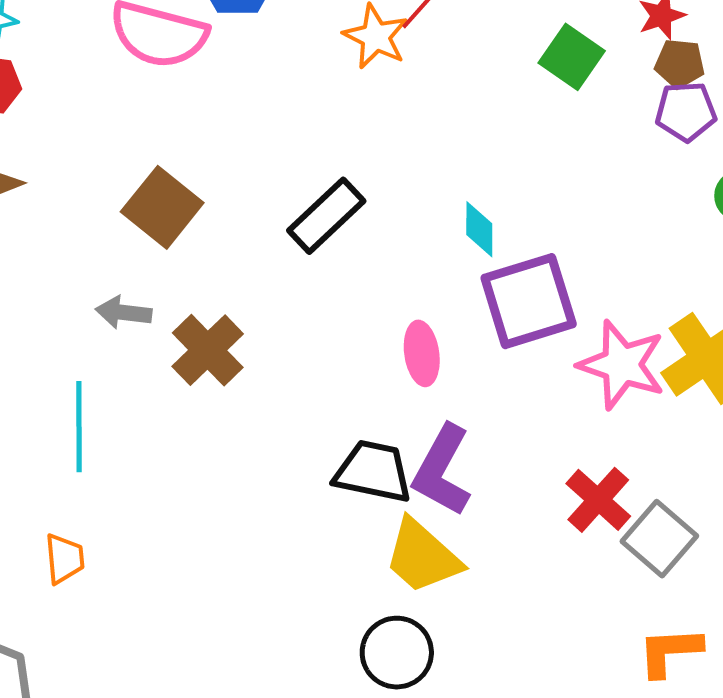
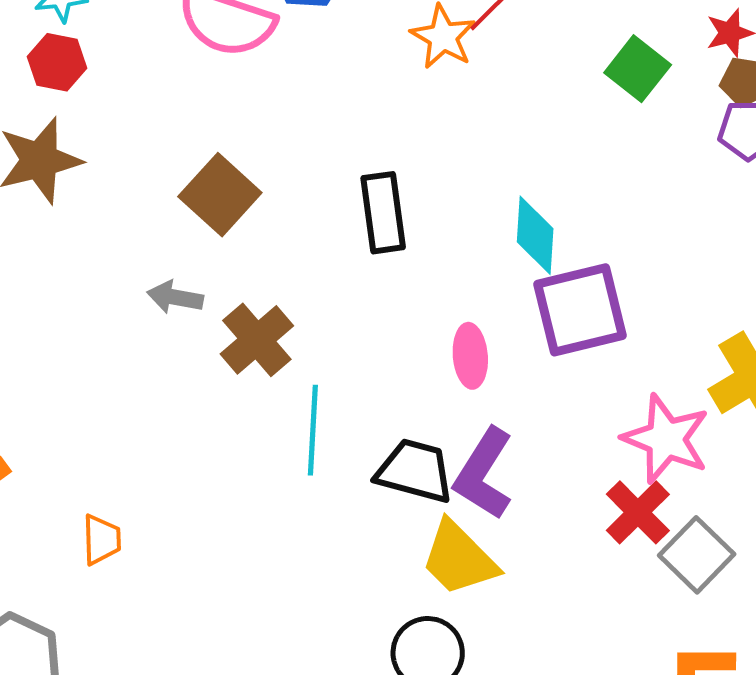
black rectangle: (326, 216) -> (383, 213), turned -58
cyan diamond: (479, 229) -> (535, 235), size x1.4
pink star: (622, 365) -> (666, 439), moved
cyan line: (79, 427) -> (313, 430), moved

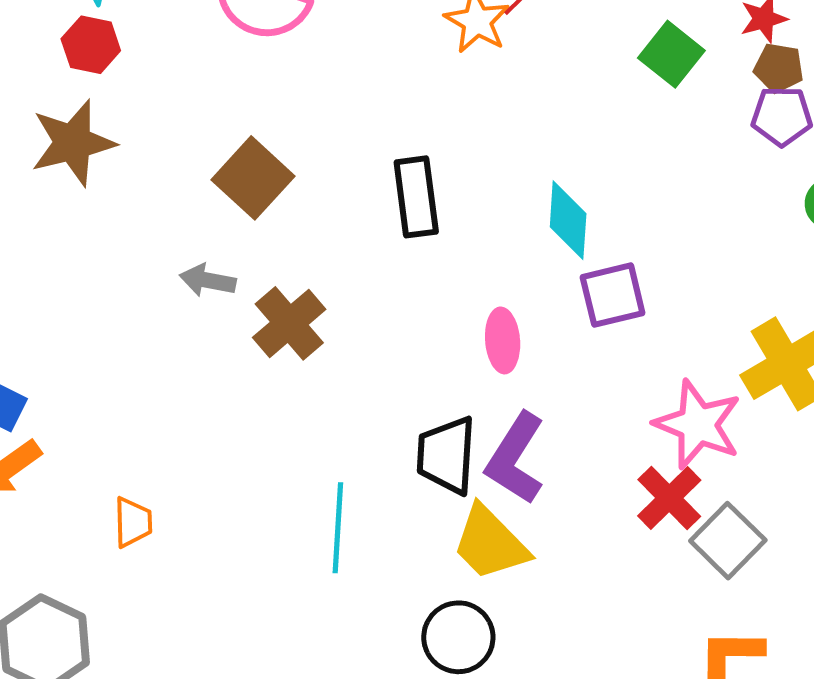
purple square: (580, 310) -> (613, 295), size x0.7
cyan line: (313, 430) -> (338, 528), moved
black trapezoid: (415, 471) -> (446, 455), turned -102

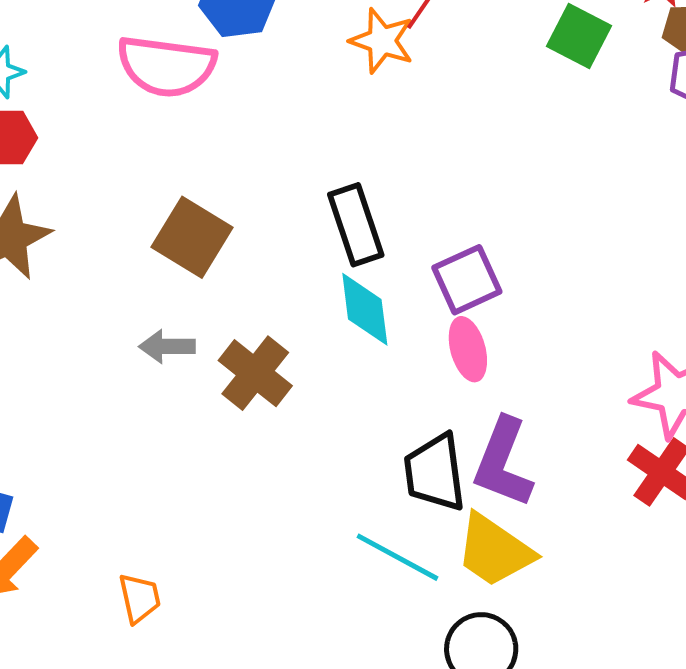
cyan diamond: (568, 220) -> (365, 309), moved
purple square: (613, 295) -> (467, 280), moved
cyan line: (338, 528) -> (397, 557), moved, turned -54

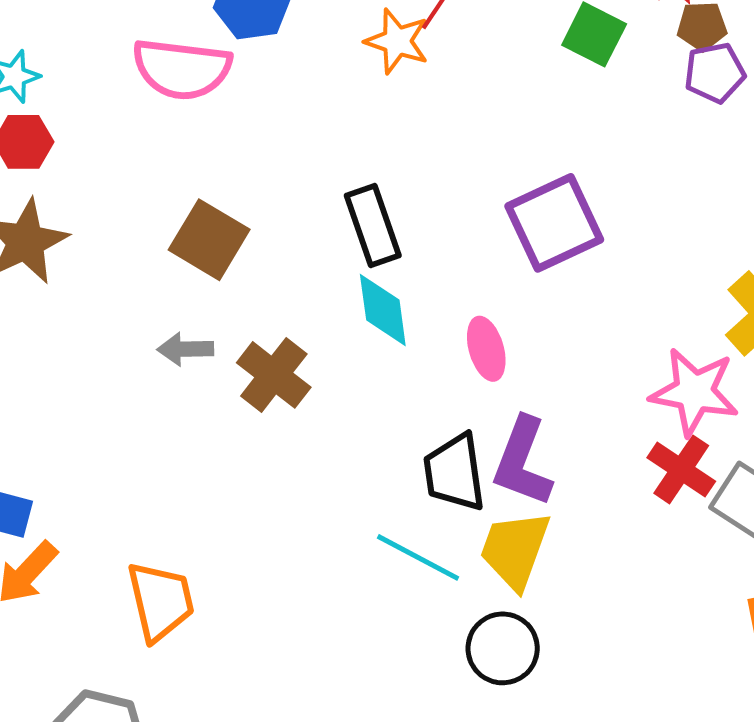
purple square: (467, 280) -> (554, 223), moved, size x1.4
yellow trapezoid: (494, 550) -> (515, 550), turned 76
orange trapezoid: (140, 598) -> (161, 601), size x1.6

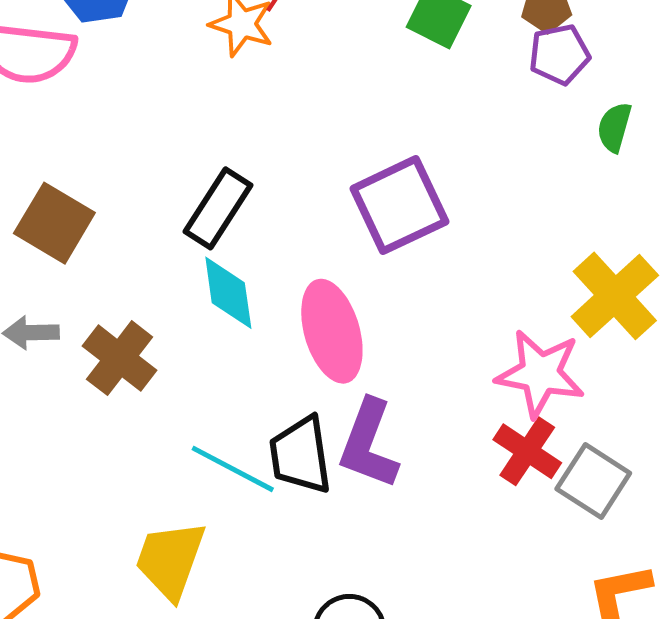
black rectangle: (373, 226) -> (218, 208), turned 52
pink ellipse: (486, 349) -> (332, 331), size x1.6
yellow trapezoid: (515, 550) -> (170, 560), moved
cyan line: (418, 557) -> (233, 469), moved

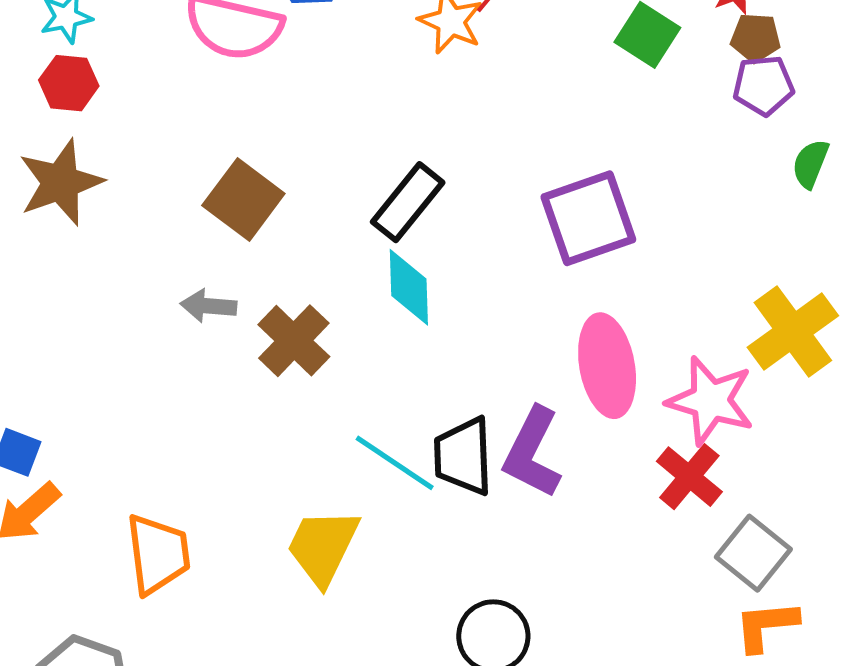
pink ellipse: (332, 331) -> (607, 366), moved
gray square: (593, 481) -> (753, 553), moved

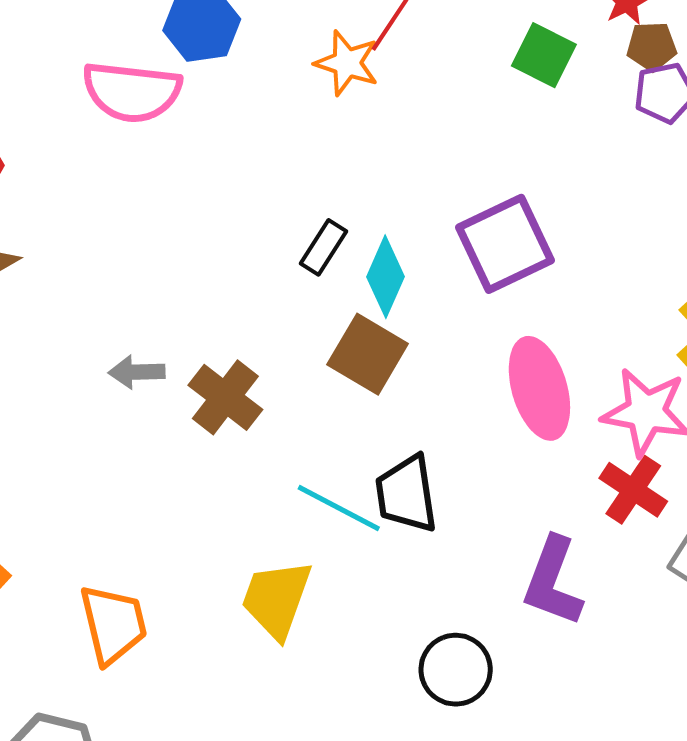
brown square: (243, 199) -> (368, 354), moved
black rectangle: (408, 202) -> (324, 247), size x0.7
cyan diamond: (409, 287) -> (385, 277), moved, turned 32
purple L-shape: (532, 453) -> (553, 581), moved

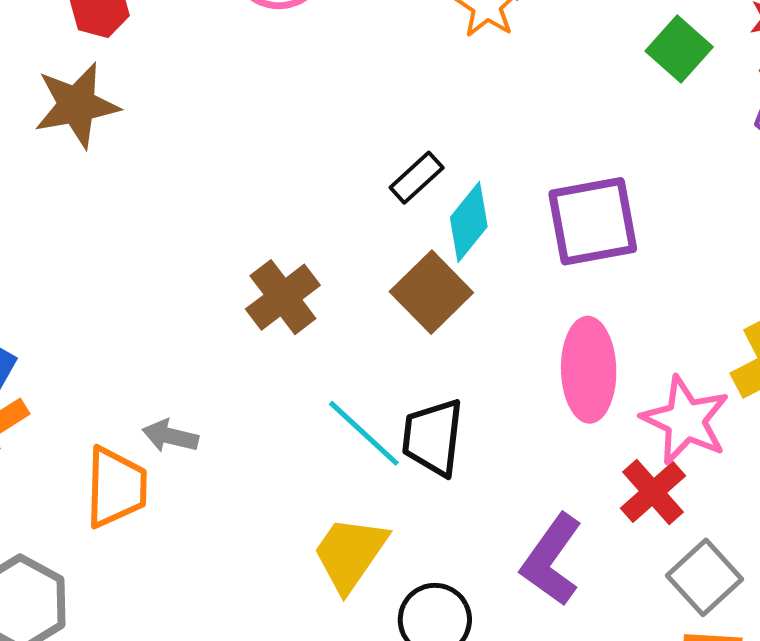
gray arrow: (137, 372) -> (170, 436), moved
yellow trapezoid: (276, 599) -> (350, 554), moved

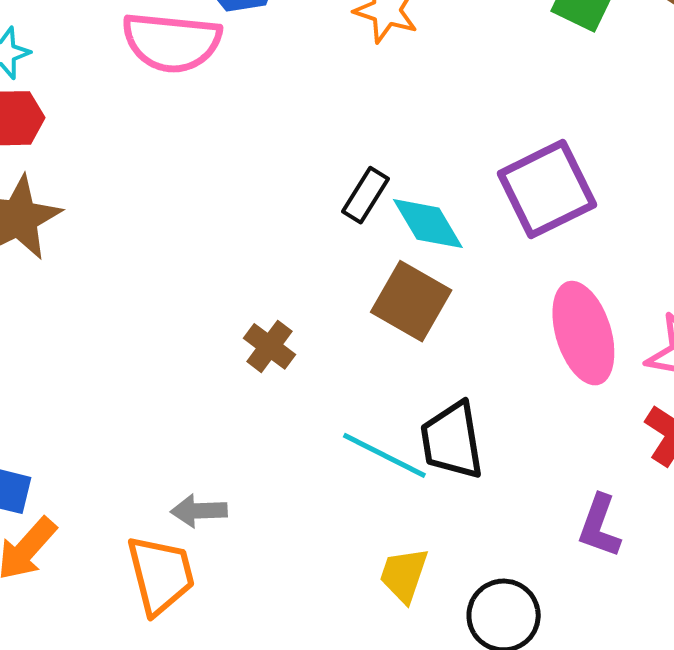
cyan diamond: (469, 222) -> (428, 224), turned -54
brown cross: (283, 297) -> (270, 346), size x0.7
yellow trapezoid: (350, 554) -> (404, 575), size x0.7
purple L-shape: (552, 560) -> (599, 526), size x0.7

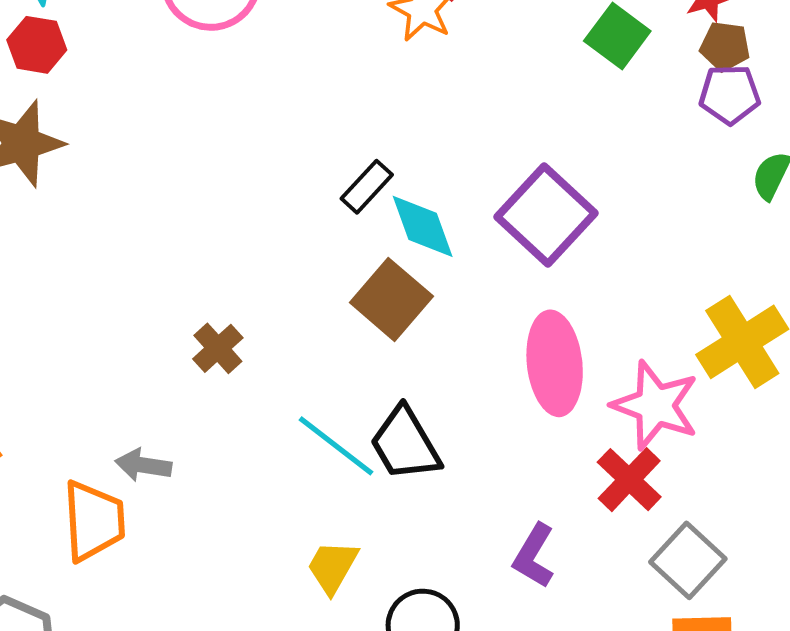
purple square: (547, 189) -> (546, 215), turned -32
brown cross: (270, 346) -> (218, 348), moved
black trapezoid: (452, 440) -> (405, 444), turned -32

